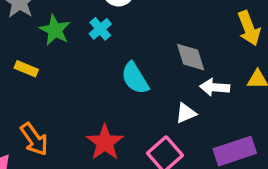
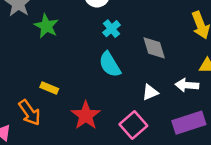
cyan cross: (100, 29) -> (111, 29), moved
yellow rectangle: (26, 69) -> (49, 88), moved
white arrow: (215, 87) -> (187, 85), moved

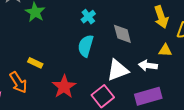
cyan semicircle: (110, 64) -> (86, 46), turned 45
white triangle: (150, 92) -> (118, 70), size x1.6

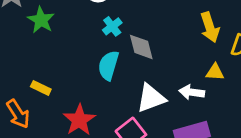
gray diamond: (122, 34) -> (141, 47), moved

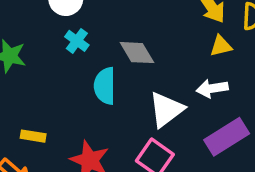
cyan cross: (112, 26) -> (77, 41), moved
yellow triangle: (215, 72) -> (221, 46), moved

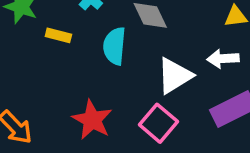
yellow rectangle: (33, 136) -> (58, 35), moved

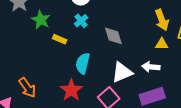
cyan semicircle: (114, 46) -> (83, 63), moved

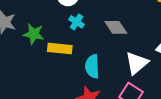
yellow rectangle: (60, 39) -> (60, 48), size x1.5

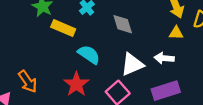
cyan semicircle: (92, 66) -> (89, 55), turned 110

